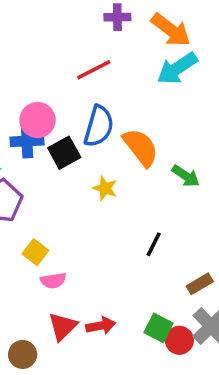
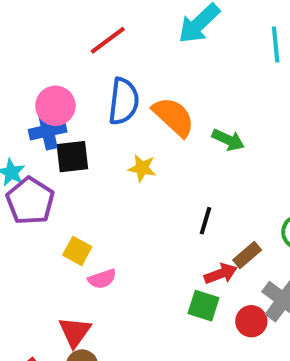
black square: (64, 153) -> (72, 157), moved, turned 32
brown rectangle: (200, 284) -> (247, 255), moved
red arrow: (101, 326) -> (221, 274), moved
red triangle: (63, 327) -> (75, 332), moved
green square: (159, 328) -> (203, 306), moved

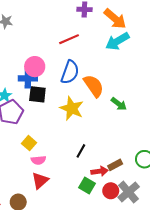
yellow star: (142, 168) -> (72, 108), size x1.6
black line: (206, 221) -> (81, 151), moved
red circle: (251, 321) -> (111, 191), moved
red triangle: (75, 332) -> (40, 181), moved

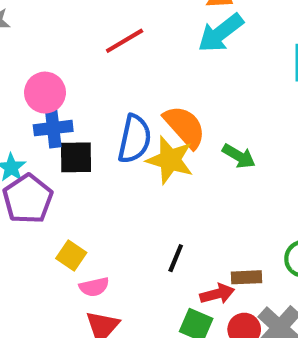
pink circle: (35, 67) -> (45, 93), moved
blue semicircle: (70, 72) -> (135, 139), moved
yellow star: (72, 108) -> (170, 160), moved
brown rectangle: (115, 165) -> (247, 277), turned 32

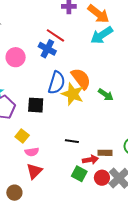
red line: (125, 41) -> (55, 35), turned 60
blue cross: (53, 128) -> (47, 49), moved, turned 30
black square: (76, 157) -> (36, 105), moved
black line: (176, 258) -> (72, 141), turned 72

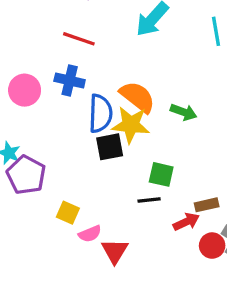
blue cross: (47, 49) -> (70, 80), moved
black square: (36, 105) -> (110, 147), moved
red triangle: (34, 171) -> (115, 251), moved
green square: (79, 174) -> (161, 174), moved

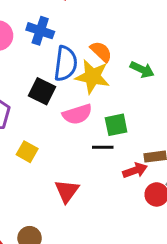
orange semicircle: (138, 97) -> (101, 52), size x0.7
black square: (110, 147) -> (42, 91), moved, turned 32
green square: (161, 174) -> (116, 125), turned -30
pink semicircle: (90, 234) -> (77, 114), moved, size x1.4

